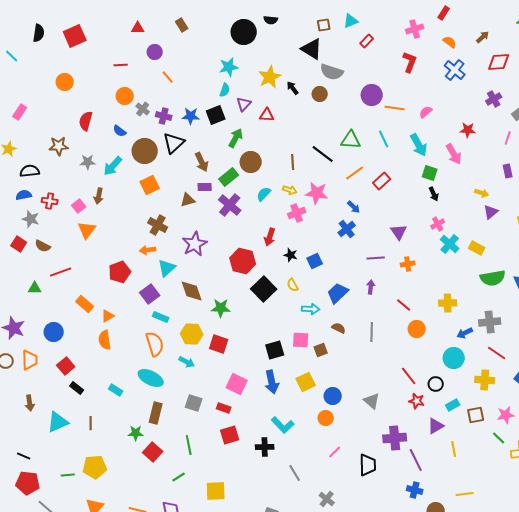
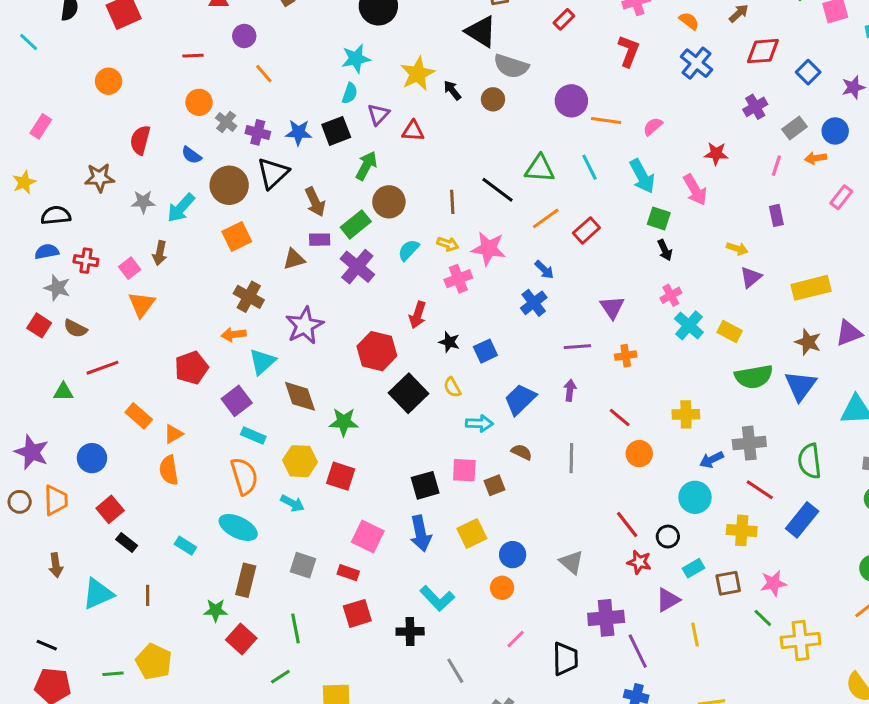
yellow pentagon: (95, 467) -> (154, 662), turned 30

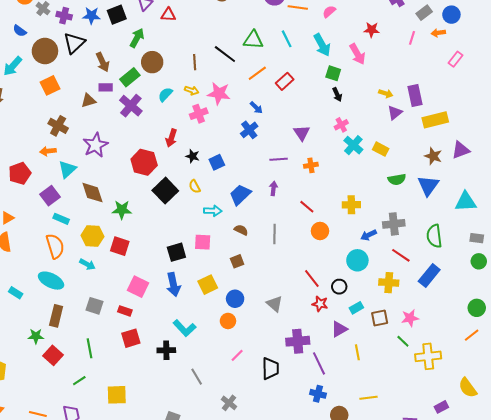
purple rectangle: (776, 215) -> (415, 95), moved, size x1.5
green semicircle: (754, 377) -> (397, 179), size x0.7
brown square: (494, 485) -> (237, 261), moved

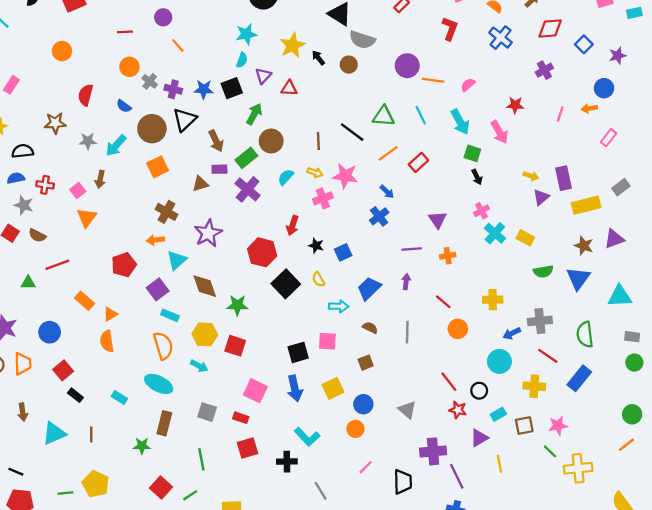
gray rectangle: (424, 13) -> (621, 187), moved
red square: (53, 355) -> (161, 487), moved

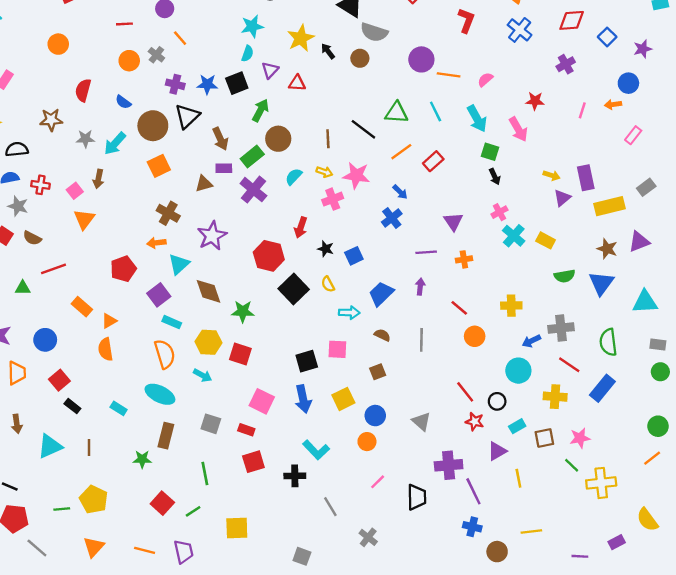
gray cross: (150, 81) -> (156, 55), moved

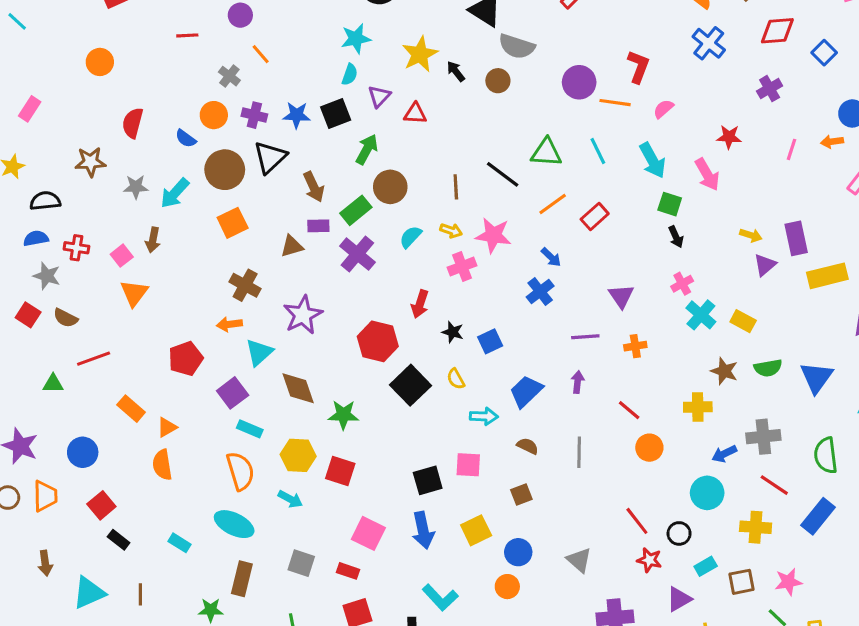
red L-shape: (466, 20) -> (638, 67), moved
orange circle: (129, 61) -> (214, 115), moved
brown star: (607, 249) -> (724, 371), moved

